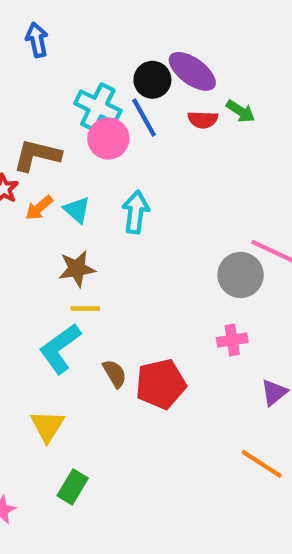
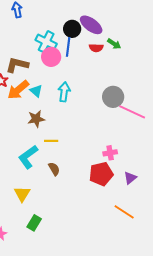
blue line: (144, 118) -> (68, 47), turned 36
orange arrow: (39, 208) -> (18, 90), size x1.6
gray circle: (241, 275) -> (113, 97), moved
yellow line: (85, 309) -> (51, 141), moved
red pentagon: (161, 384) -> (101, 174), moved

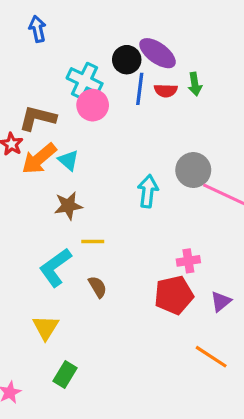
green arrow: (114, 44) -> (195, 84), turned 48
blue line: (68, 47) -> (140, 89), moved
cyan arrow: (64, 92) -> (148, 191), moved

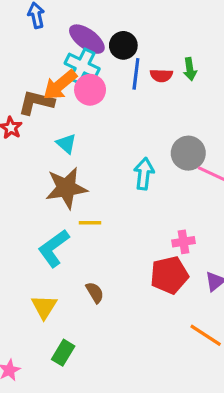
purple ellipse: (158, 53) -> (87, 39), moved
orange arrow: (39, 159) -> (60, 85), moved
brown star: (68, 206) -> (66, 188), size x1.5
brown semicircle: (98, 287) -> (95, 293), moved

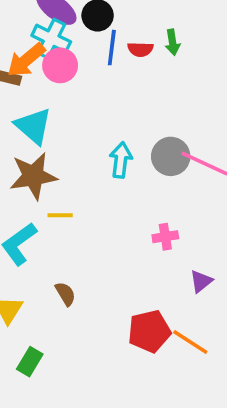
cyan triangle: (66, 144) -> (33, 126), size x1.6
gray circle: (188, 153) -> (171, 156), moved
red pentagon: (169, 275) -> (149, 331), moved

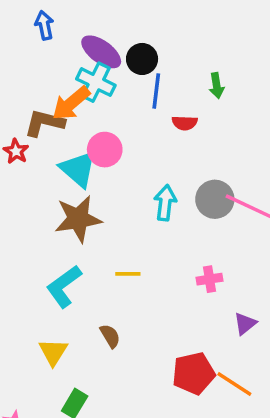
red semicircle: (140, 49) -> (185, 123), moved
pink circle: (60, 65) -> (105, 150), moved
yellow line: (60, 215) -> (128, 274), moved

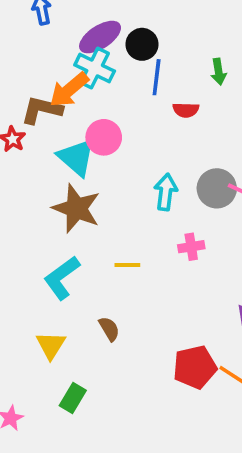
purple ellipse: (101, 52) -> (100, 37), turned -69
brown star: (78, 219) -> (76, 208), turned 30
pink cross: (210, 279) -> (191, 247), moved

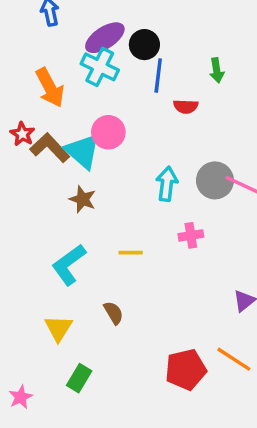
orange arrow: (69, 90) -> (50, 88), moved, turned -78
brown L-shape: (42, 110) -> (50, 148), moved, turned 33
brown star: (76, 208) -> (83, 199), size x0.6
red pentagon: (195, 367) -> (186, 370), moved

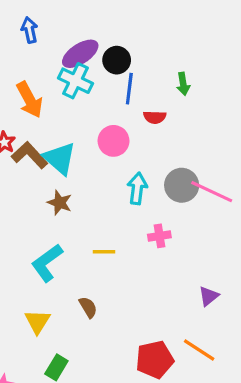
pink circle: (108, 132) -> (113, 141), moved

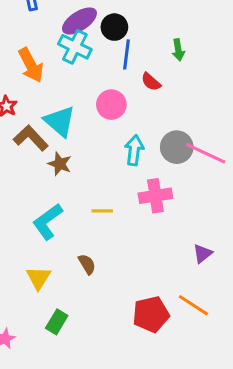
red semicircle: (155, 117) -> (151, 82), turned 40
brown L-shape: (30, 155) -> (31, 138), moved
pink cross: (159, 236) -> (155, 196), size x1.5

